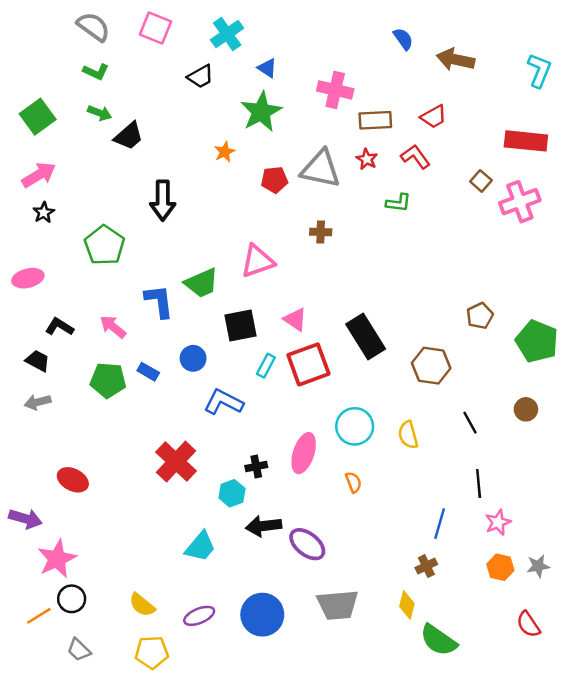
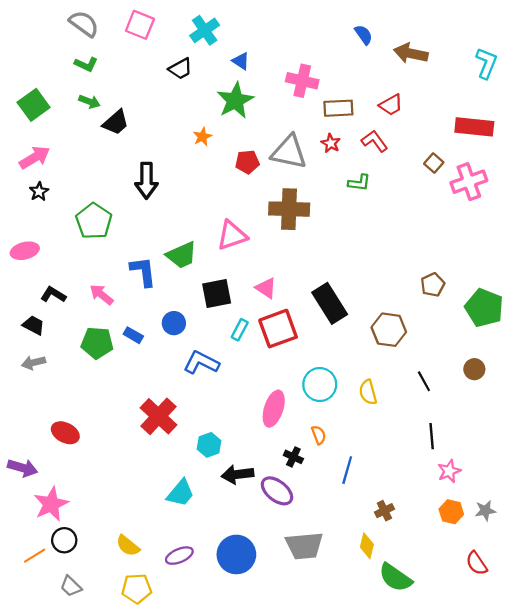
brown cross: (321, 232) -> (289, 209), size x2.0
black cross: (256, 466) -> (293, 457), moved, turned 36
blue line: (440, 524) -> (347, 470), moved

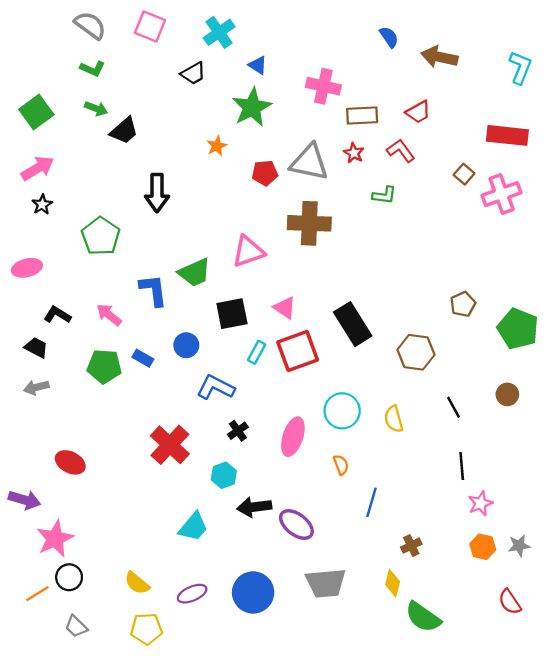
black cross: (293, 457) -> (238, 431), moved, turned 30

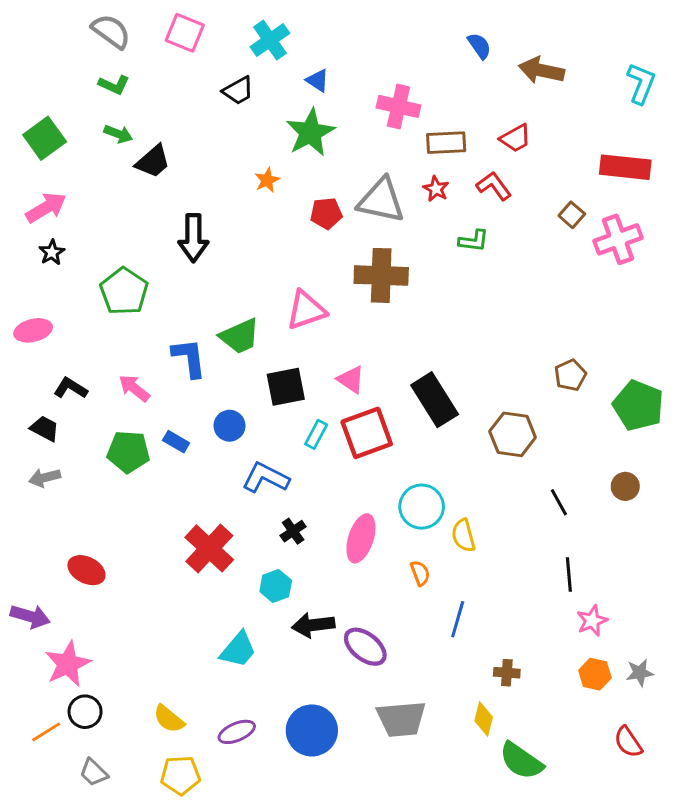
yellow semicircle: (394, 419) -> (463, 535), moved
brown cross: (411, 546) -> (507, 673), turned 30

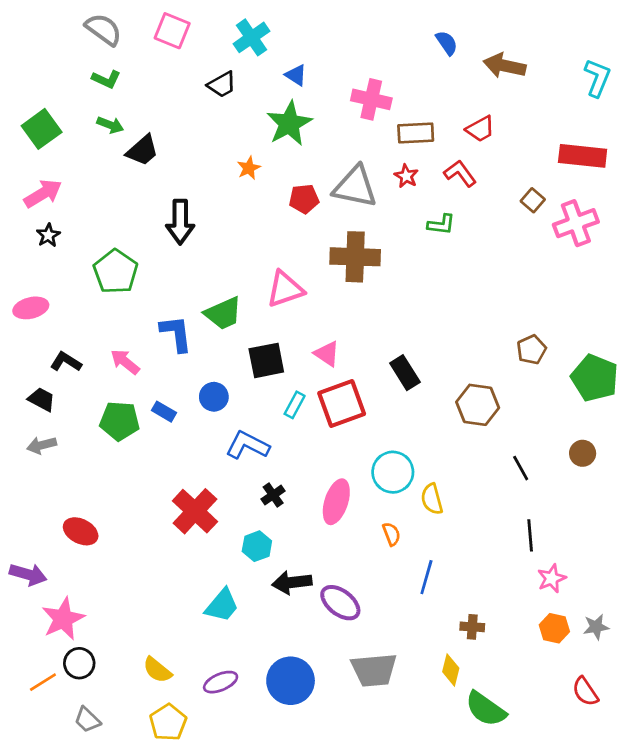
black rectangle: (435, 400) -> (405, 373), size x0.7
yellow pentagon: (180, 775) -> (168, 722), turned -30

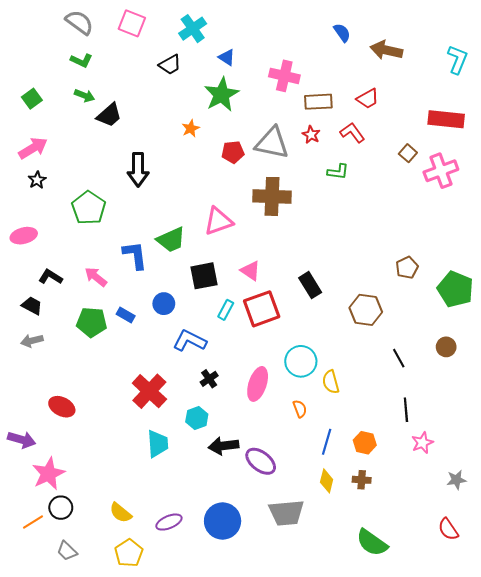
green square: (42, 129) -> (32, 99), size x0.7
cyan trapezoid: (222, 605) -> (158, 444), moved, turned -44
orange hexagon: (554, 628) -> (365, 443), moved
yellow diamond: (451, 670) -> (327, 481), moved

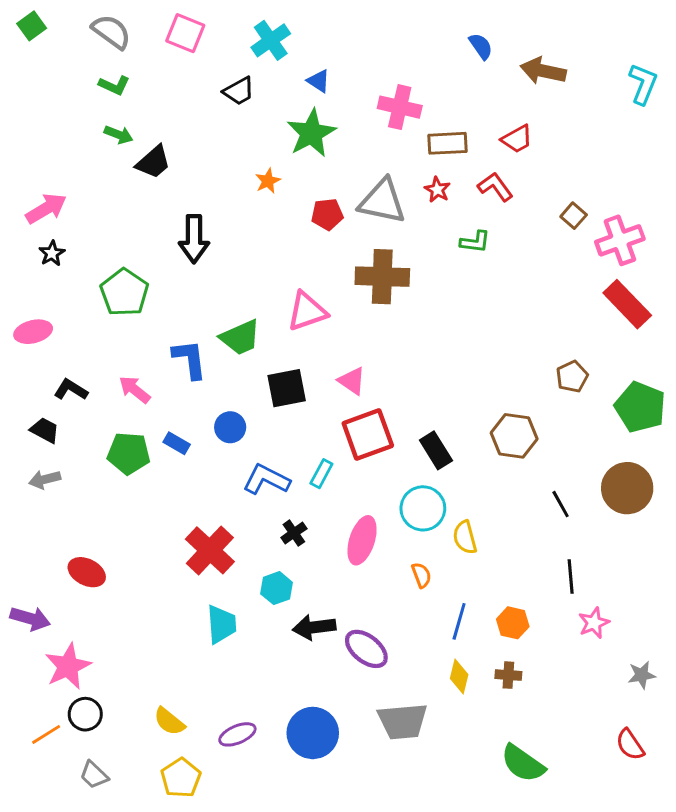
green square: (32, 99) -> (32, 26), moved
red rectangle: (446, 119) -> (627, 304), moved, turned 40
black rectangle: (310, 285) -> (436, 450), moved
cyan rectangle: (226, 310) -> (321, 474), moved
brown circle: (446, 347) -> (627, 488), size x1.8

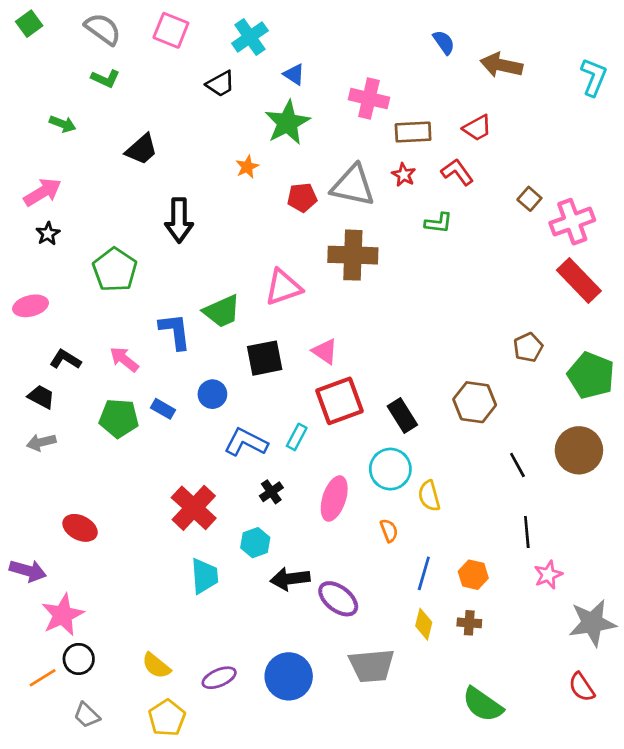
green arrow: (119, 135) -> (63, 124), moved
gray star: (642, 675) -> (592, 623), size x1.8

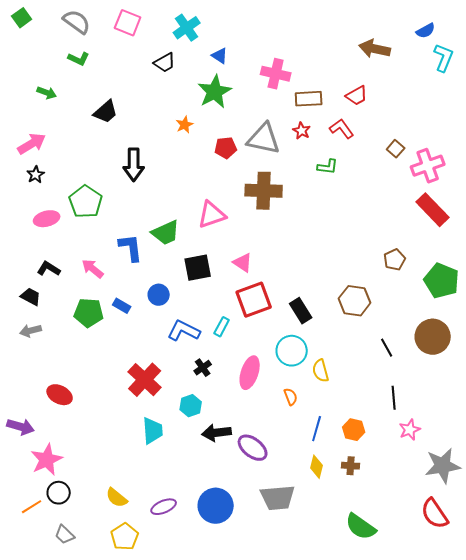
blue semicircle: (444, 42) -> (426, 31), moved, turned 96
pink ellipse: (31, 306) -> (47, 219), moved
red semicircle: (582, 687) -> (435, 514), size x1.4

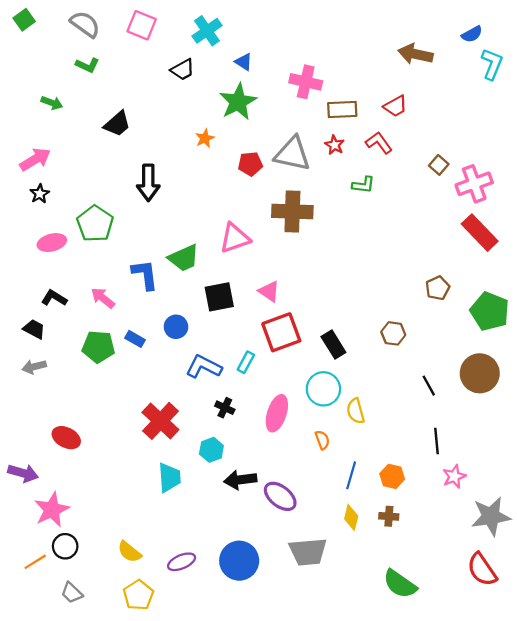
brown hexagon: (355, 301) -> (393, 333), size x0.7
black cross: (203, 368) -> (225, 408), turned -30

